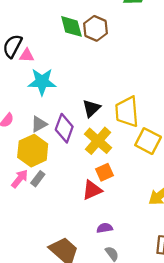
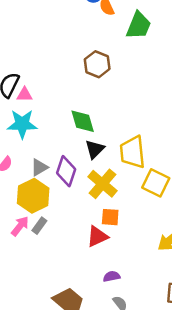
green diamond: (71, 26) -> (83, 121), moved
cyan star: (42, 82) -> (22, 124), moved
orange square: (105, 172) -> (110, 217), turned 30

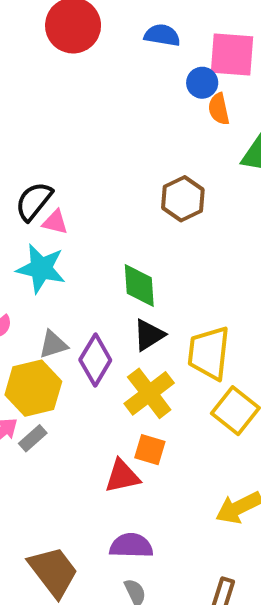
purple semicircle: (112, 276) -> (131, 546), size x1.5

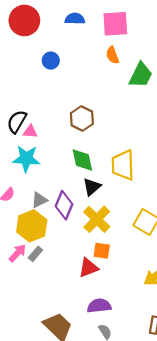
blue circle: (202, 83) -> (51, 61), moved
brown hexagon: (183, 199) -> (82, 118), moved
yellow trapezoid: (209, 353) -> (123, 165), moved

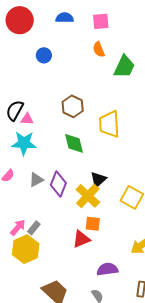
pink square: (115, 24) -> (101, 21), size x0.7
yellow trapezoid: (123, 165) -> (109, 124), moved
black triangle: (92, 187) -> (98, 180), moved
yellow hexagon: (32, 226) -> (26, 249), moved
purple semicircle: (99, 306) -> (107, 269), moved

